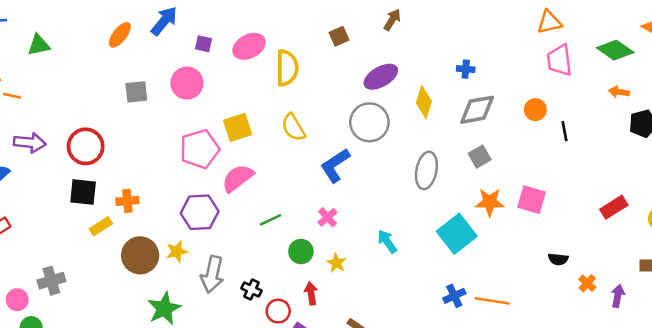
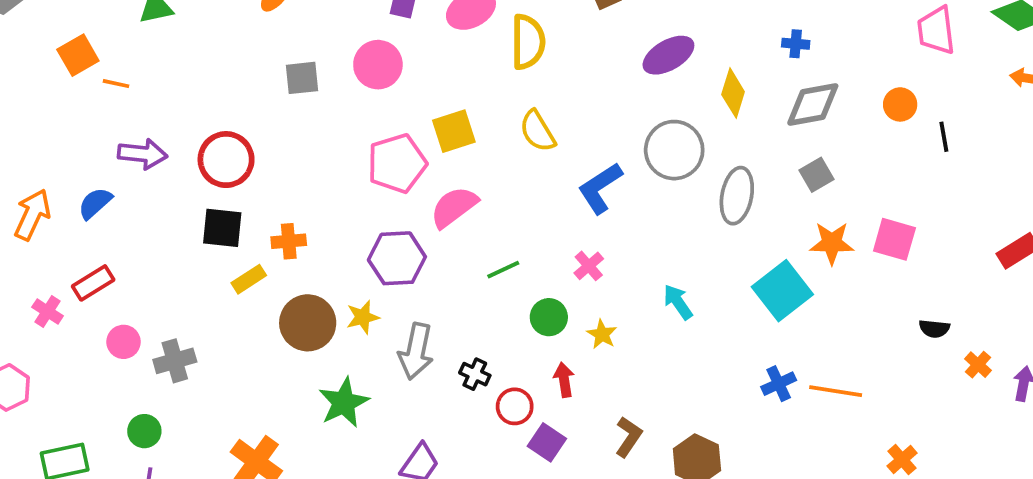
gray circle: (369, 122) -> (674, 150), moved
pink circle: (17, 300) -> (124, 342), moved

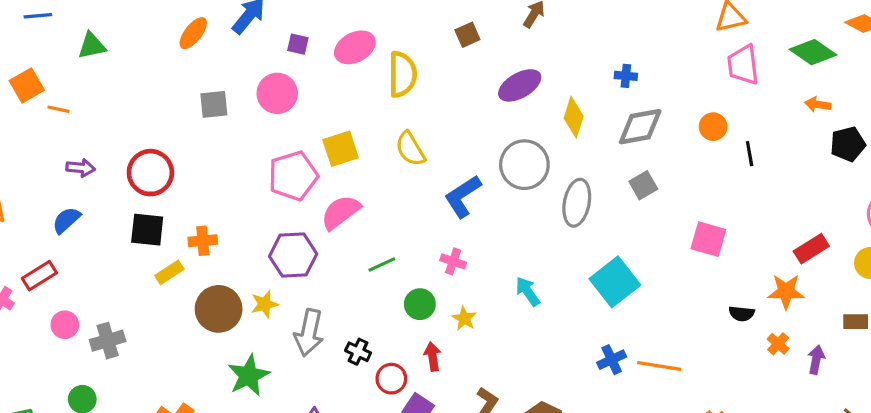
purple arrow: (142, 154) -> (81, 168), size x0.7
blue semicircle: (95, 203) -> (66, 220), moved
orange star: (832, 243) -> (786, 291), moved
pink cross: (589, 266) -> (453, 261), turned -30

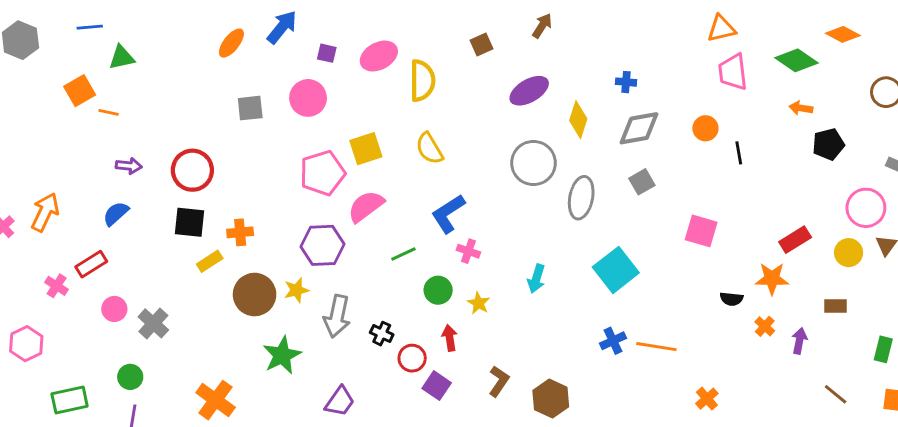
green triangle: (92, 46) -> (122, 57), moved
blue L-shape: (463, 196) -> (448, 214), moved
cyan arrow: (528, 291) -> (536, 279), turned -128
gray cross: (108, 341) -> (153, 323), turned -32

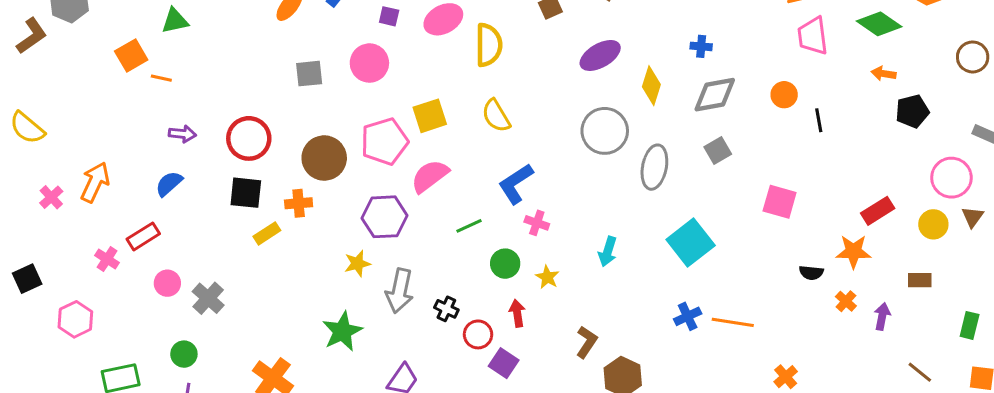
brown circle: (255, 295) -> (324, 158), moved
brown L-shape: (499, 381) -> (587, 342), moved

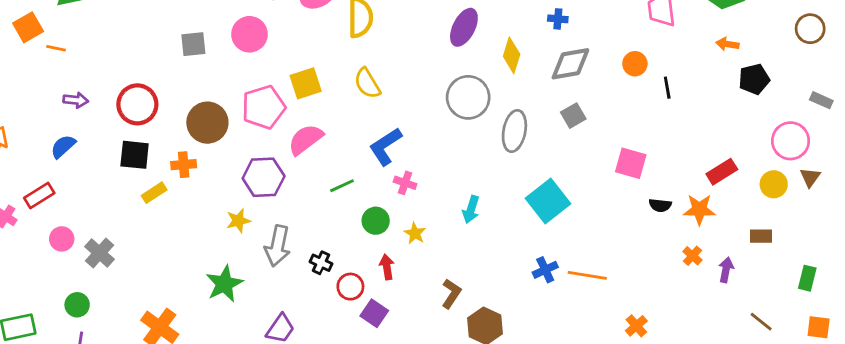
purple ellipse: (600, 55) -> (464, 27), turned -33
black semicircle: (811, 273) -> (660, 205), moved

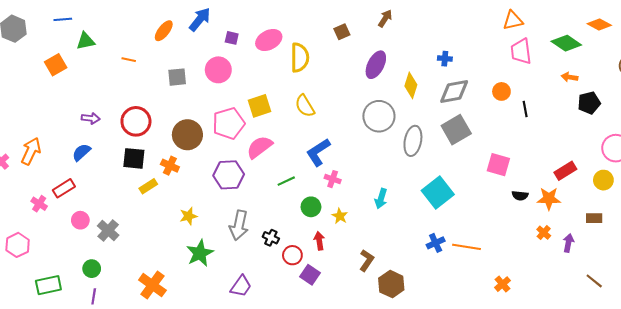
orange line: (56, 48) -> (129, 60), moved
gray square: (573, 116) -> (456, 130), size x1.6
orange cross: (184, 165) -> (170, 166), turned 30
yellow star: (238, 221) -> (188, 216), moved

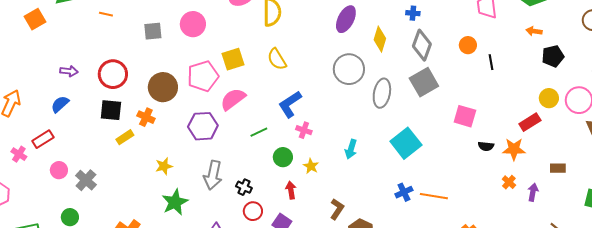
gray diamond: (454, 91) -> (422, 45), turned -60
yellow circle: (603, 180) -> (549, 98), moved
red circle: (292, 255) -> (253, 211), moved

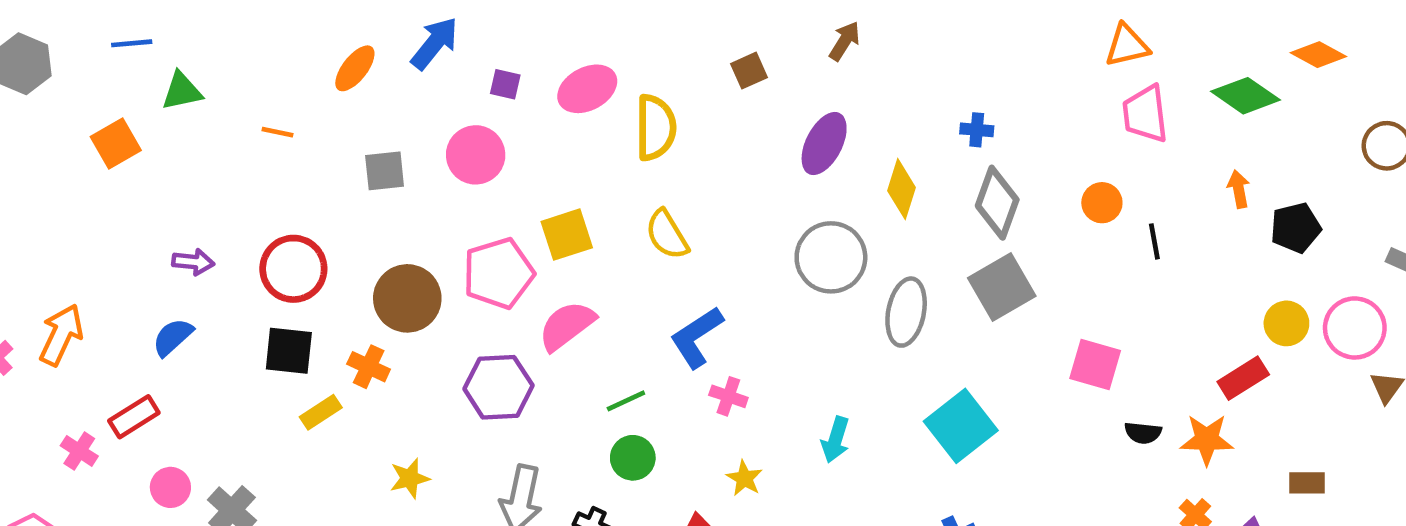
orange arrow: (534, 31) -> (1239, 189), moved, turned 70
green circle: (283, 157) -> (633, 458), moved

